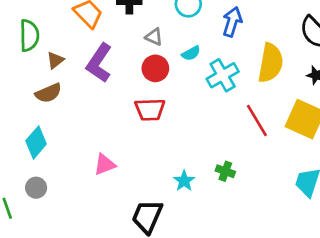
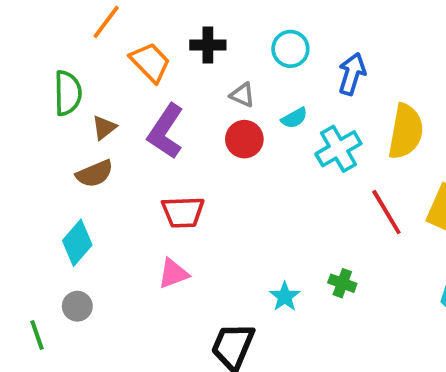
red trapezoid: (150, 110) -> (183, 212), moved

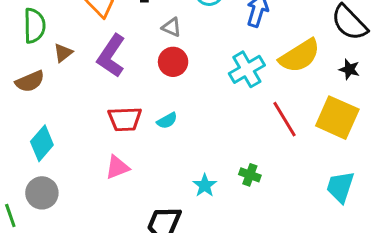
cyan semicircle: (294, 118) -> (167, 121), moved
yellow semicircle: (406, 131) -> (300, 56), turned 48
brown semicircle: (95, 174) -> (30, 81), moved
gray circle: (77, 306) -> (42, 193), size x1.4

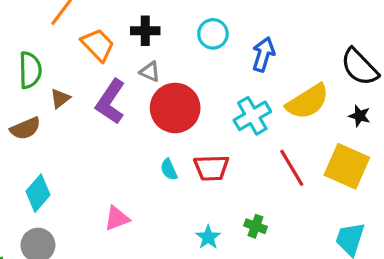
gray triangle: (172, 27) -> (150, 72), moved
red circle: (173, 62) -> (175, 108), size x1.6
red trapezoid: (125, 119) -> (211, 168), moved
cyan semicircle: (167, 121) -> (169, 169), turned 95

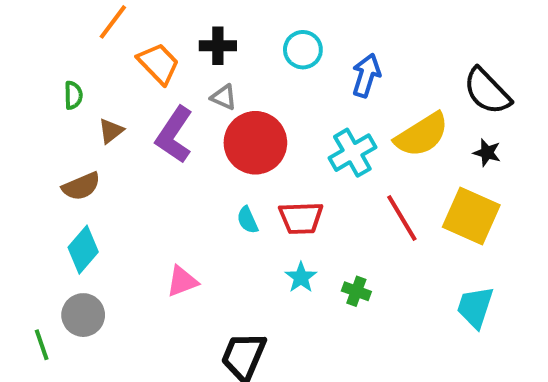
green semicircle: (30, 70) -> (73, 95), size x0.6
brown semicircle: (25, 128) -> (81, 186), moved
cyan star: (208, 237) -> (301, 277), moved

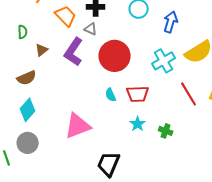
gray triangle: (224, 97) -> (91, 29), moved
pink triangle: (182, 281) -> (78, 126), size x1.6

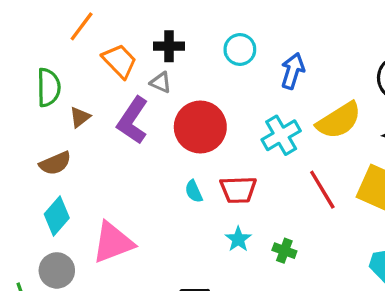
green semicircle: (23, 32) -> (49, 87), size x1.6
pink triangle: (78, 126) -> (113, 242), moved

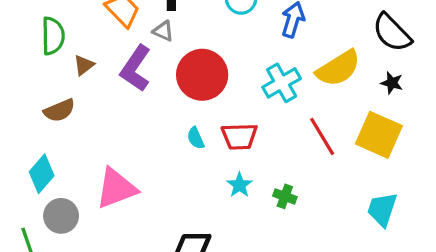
cyan diamond: (57, 216) -> (42, 174), moved

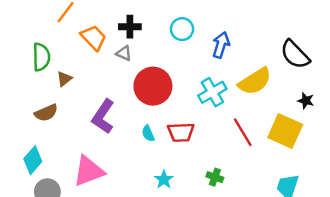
purple L-shape: (136, 68) -> (103, 116), moved
black star: (392, 83) -> (306, 101), moved
cyan star: (239, 185) -> (164, 180), moved

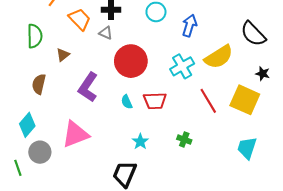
brown triangle: (64, 79) -> (63, 55), moved
brown semicircle: (46, 113) -> (39, 84), turned 126

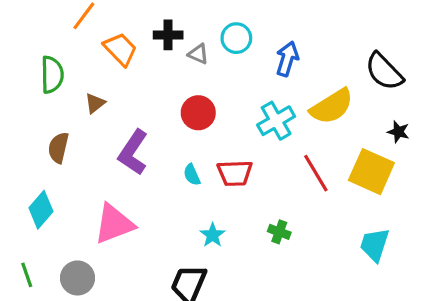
gray triangle: (106, 33) -> (198, 54), moved
red circle: (131, 61) -> (198, 113), size x0.7
gray circle: (40, 152) -> (78, 278), moved

